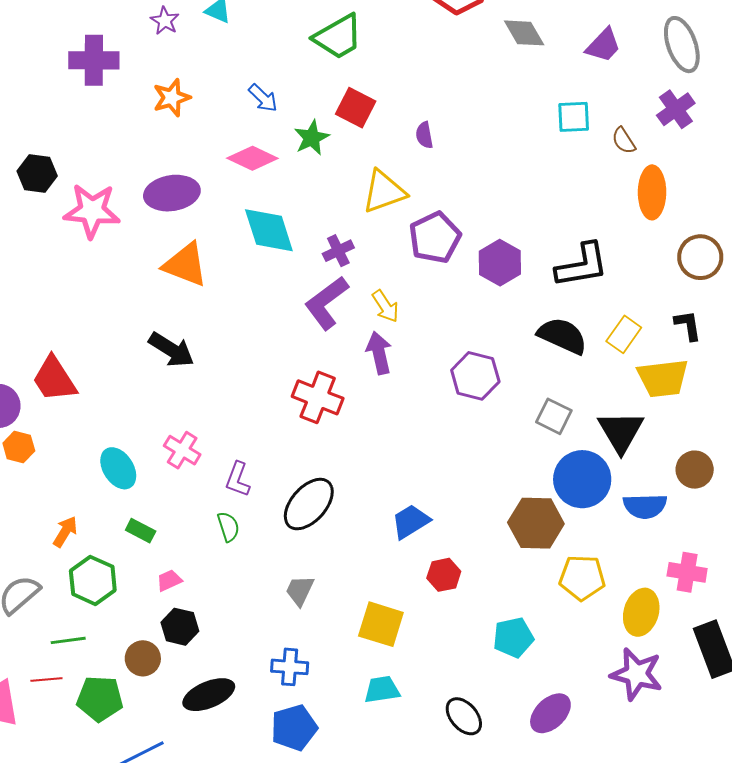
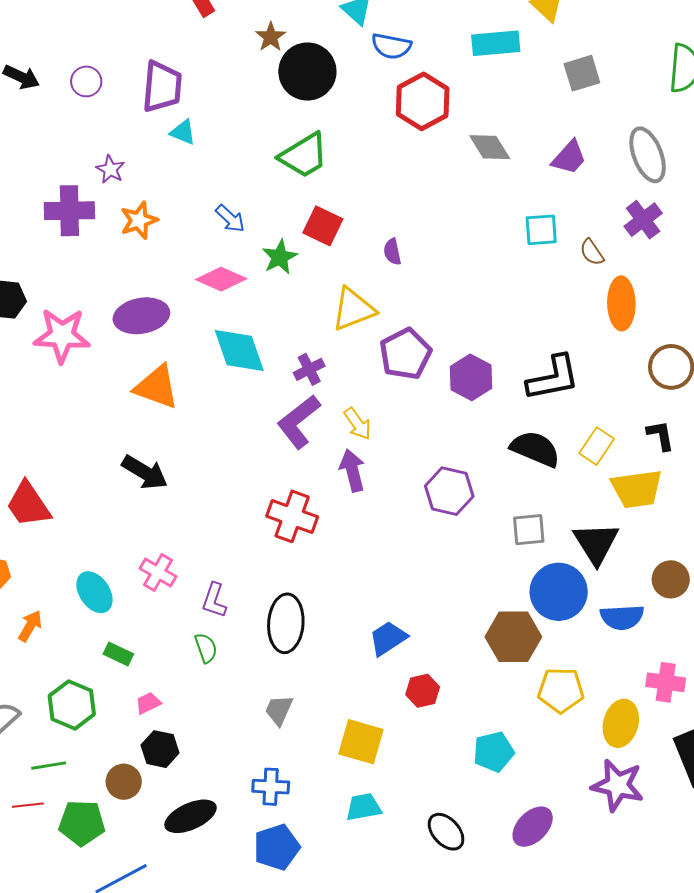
purple star: (165, 21) -> (110, 169), moved
purple cross: (94, 60) -> (69, 211), moved
gray square: (554, 416) -> (529, 530), turned -30
black ellipse: (309, 504) -> (286, 623), turned -36
orange arrow: (65, 532) -> (30, 626), moved

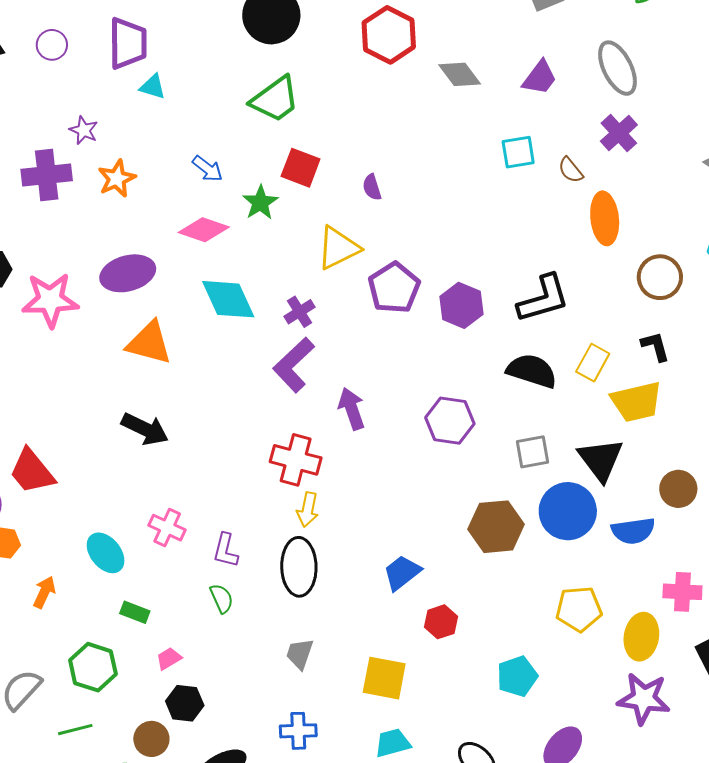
yellow arrow: (358, 424) -> (308, 510), moved, turned 52
brown hexagon: (513, 637) -> (496, 527), moved

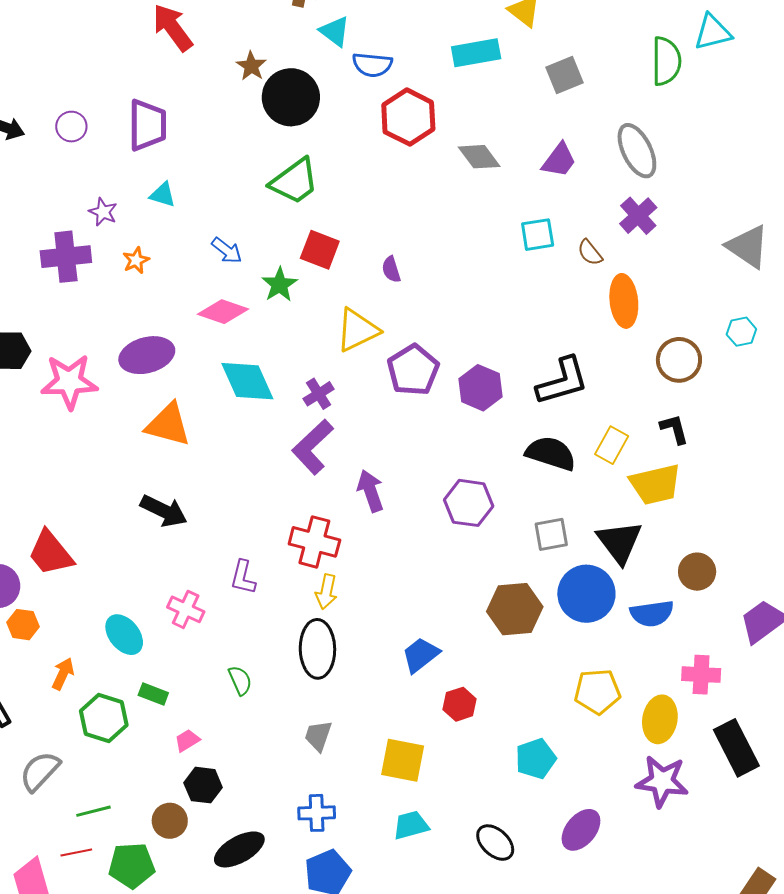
cyan triangle: (153, 87) -> (163, 195), moved
orange star: (117, 179) -> (136, 260), size x0.7
purple L-shape: (226, 550) -> (243, 577), moved
green hexagon: (93, 667) -> (104, 718), moved

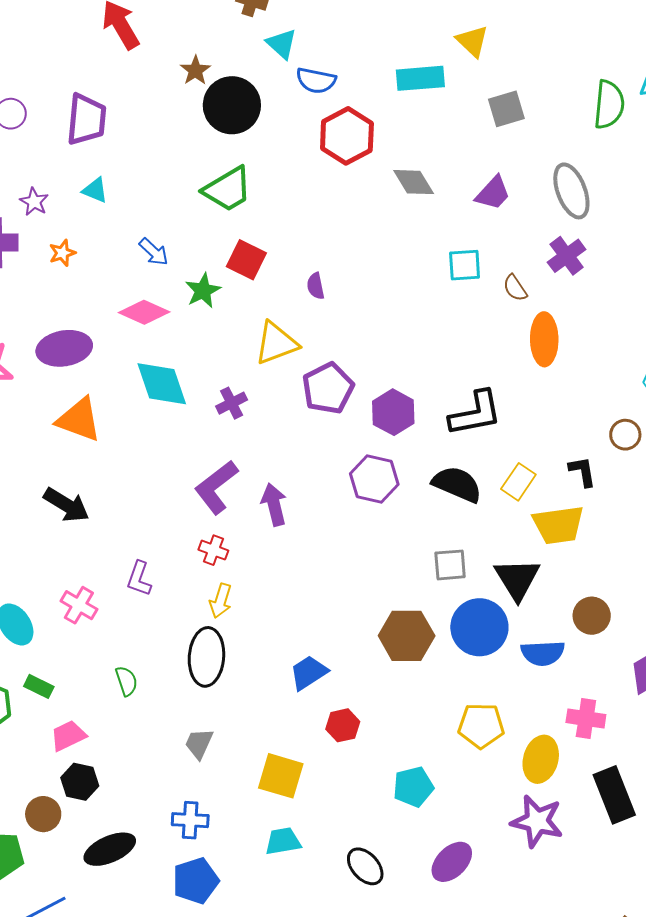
brown circle: (679, 360) -> (625, 435), moved, size x0.7
purple L-shape: (313, 447) -> (216, 487), moved
purple hexagon: (469, 503) -> (374, 479), moved
red cross: (314, 542) -> (213, 550), size x0.6
pink trapezoid: (187, 740) -> (68, 736), size x1.4

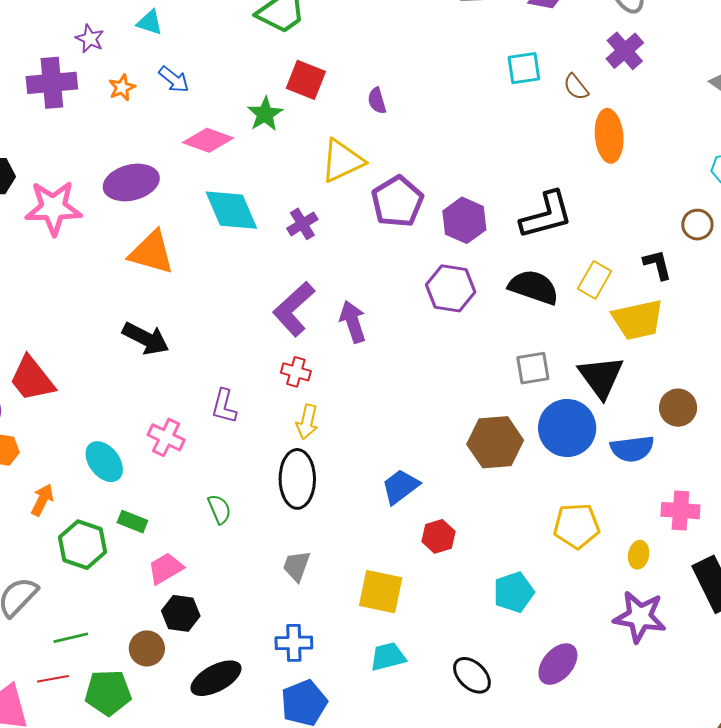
blue arrow: (154, 252) -> (174, 79), moved
yellow ellipse: (541, 759) -> (639, 555), size x0.6

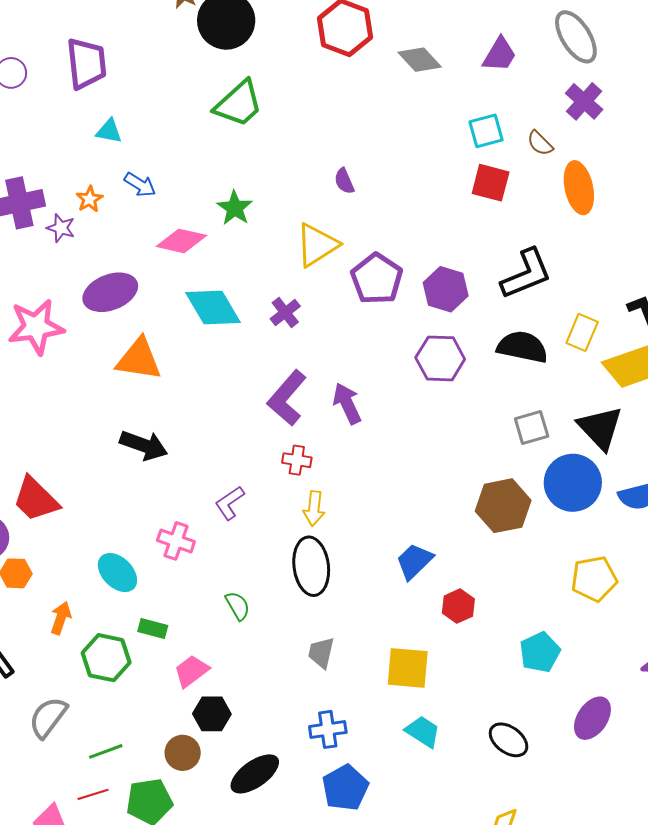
purple star: (90, 39) -> (61, 228), moved
red square: (306, 80) -> (491, 183), moved
purple L-shape: (224, 406) -> (230, 503), turned 48
cyan trapezoid: (388, 657) -> (423, 732), turned 54

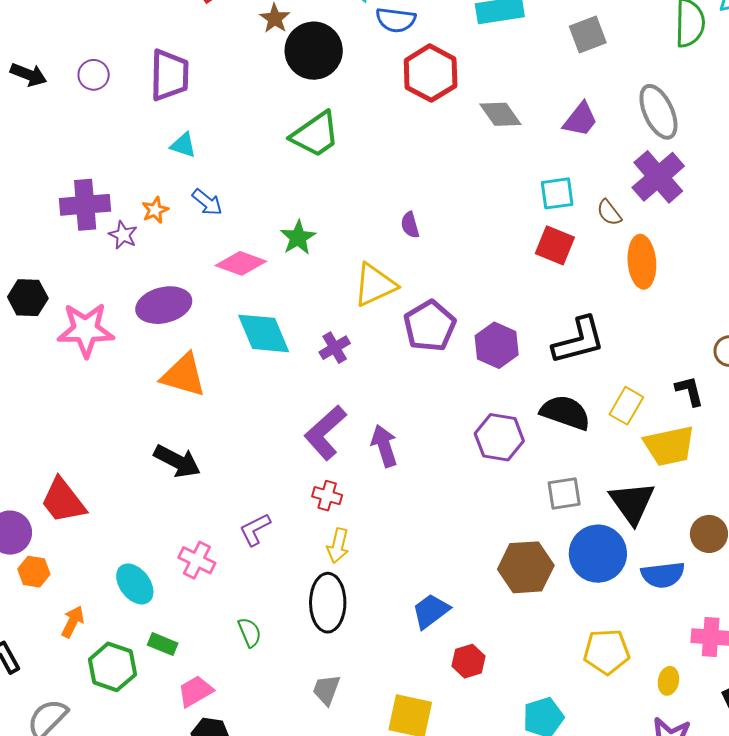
purple cross: (584, 101) -> (658, 177), size x1.4
purple hexagon: (440, 358) -> (499, 437), moved

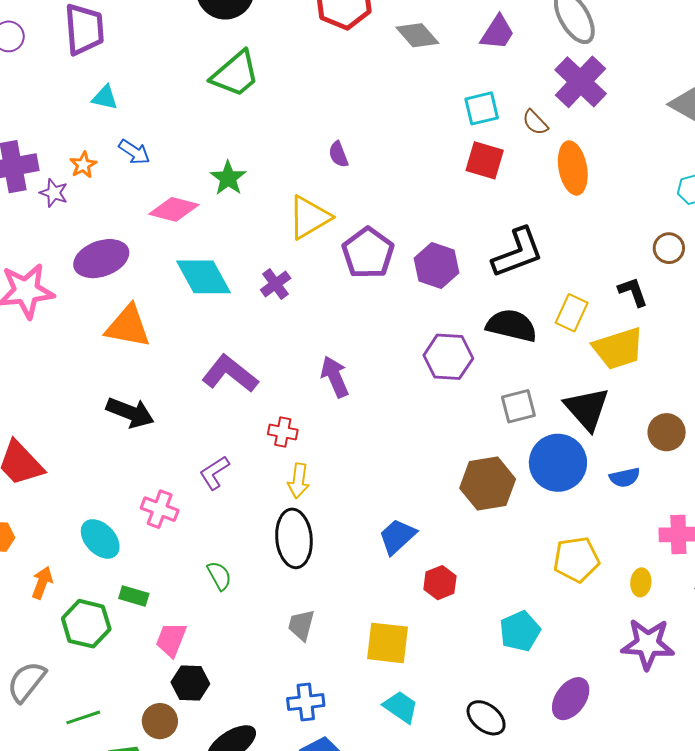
purple L-shape: (325, 433) -> (230, 374), moved, turned 86
blue semicircle: (663, 575) -> (625, 477), size x0.7
pink trapezoid: (195, 691) -> (171, 640), turned -33

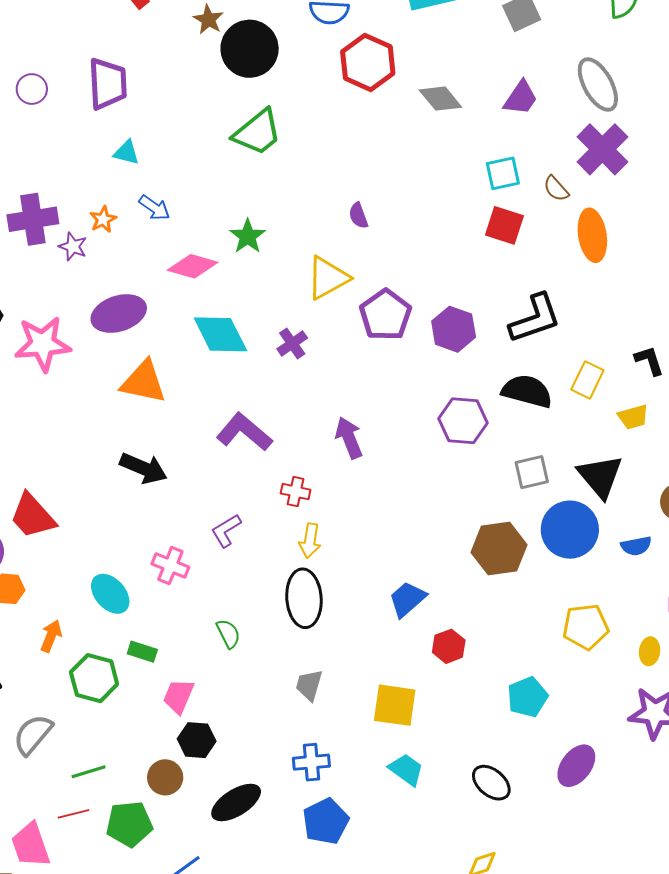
yellow trapezoid: (618, 348) -> (633, 417), size x0.6

